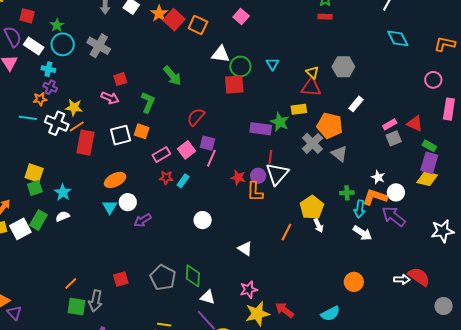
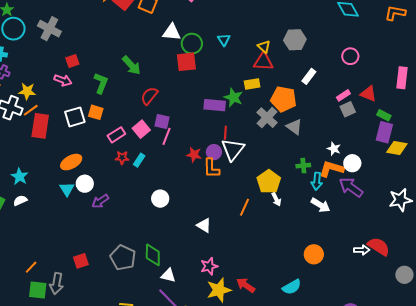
green arrow: (172, 76) -> (131, 65), moved
pink circle: (433, 80) -> (350, 56), moved
yellow diamond: (427, 179) -> (397, 148), moved

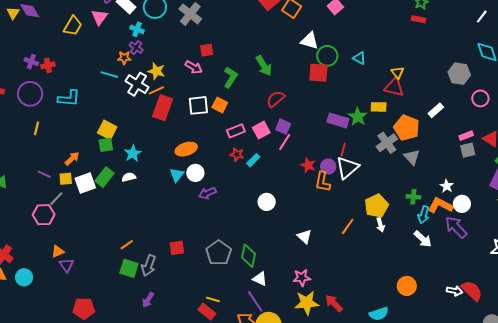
cyan triangle: (224, 40) -> (359, 58), turned -40
gray hexagon: (295, 40) -> (459, 74), moved

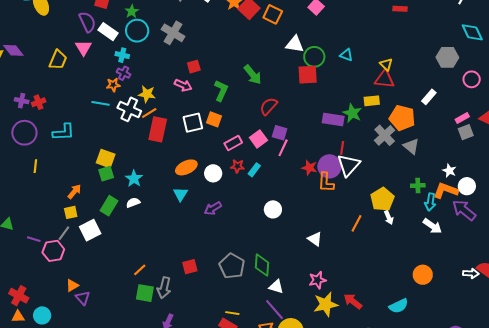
purple circle: (328, 167) -> (329, 166), size x1.5
white circle: (195, 173) -> (213, 173), moved
purple line: (44, 174) -> (34, 239), moved
white square: (85, 183) -> (90, 230), moved

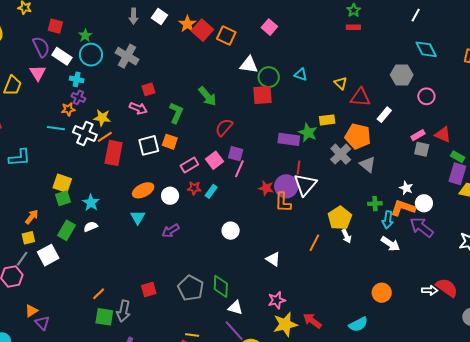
red triangle: (385, 79) -> (360, 97), moved
gray square: (466, 132) -> (422, 149), turned 35

